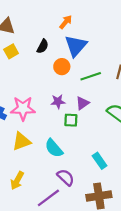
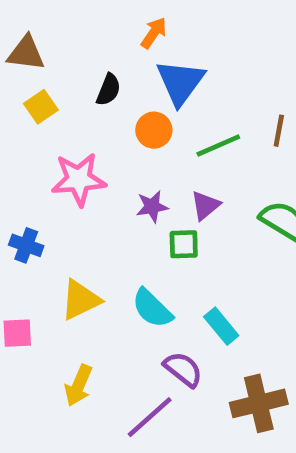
pink star: (23, 108) -> (79, 179), moved
cyan rectangle: (100, 161) -> (221, 326), moved

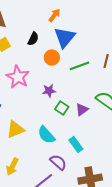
pink star: (79, 179) -> (18, 77), turned 30
purple triangle: (205, 205) -> (82, 110), moved
green square: (184, 244) -> (62, 108), turned 32

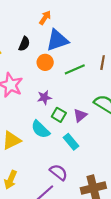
blue triangle: (65, 37) -> (57, 40), turned 35
cyan semicircle: (46, 135) -> (40, 129), moved
cyan rectangle: (76, 145) -> (71, 142), moved

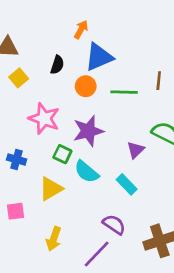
green line: (75, 69) -> (124, 92), turned 30
purple star: (44, 97) -> (88, 131), size x1.6
green square: (59, 115) -> (62, 154), moved

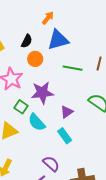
orange circle: (86, 86) -> (35, 59), moved
purple triangle: (136, 150) -> (67, 112), moved

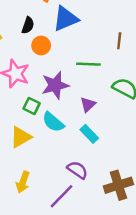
green line: (73, 68) -> (88, 64), moved

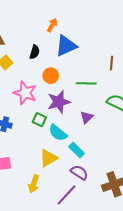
orange circle: (41, 45) -> (51, 76), moved
cyan rectangle: (89, 134) -> (77, 150), moved
yellow triangle: (21, 137) -> (48, 158), moved

